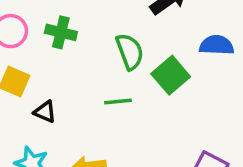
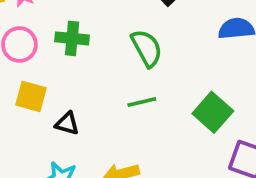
green square: (171, 75) -> (213, 112), moved

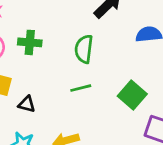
green semicircle: (147, 48) -> (84, 49), turned -144

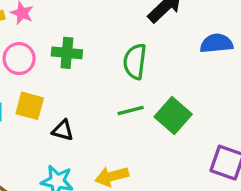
green square: (132, 95) -> (173, 115), moved

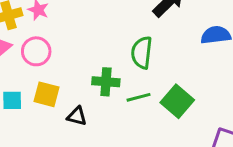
green cross: (67, 53) -> (106, 82), moved

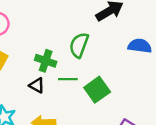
black triangle: (77, 116) -> (37, 85), moved

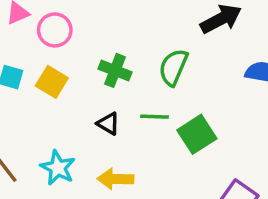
green cross: (46, 61) -> (115, 70), moved

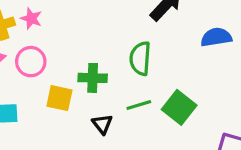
yellow square: (52, 82) -> (59, 98), moved
black triangle: (108, 124) -> (102, 124), turned 40

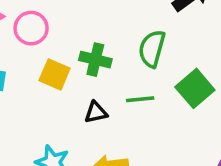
green square: (179, 107) -> (195, 88), moved
black triangle: (102, 124) -> (96, 112), turned 45

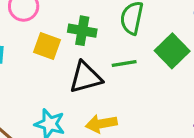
black triangle: (96, 112) -> (86, 77), size x1.6

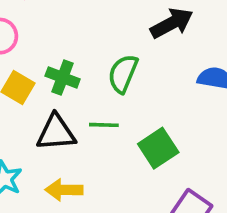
green square: (172, 51) -> (158, 148), moved

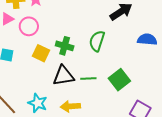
green line: (104, 125) -> (88, 78), moved

